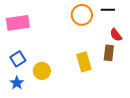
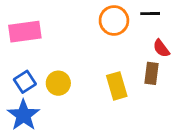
yellow circle: (42, 71) -> (58, 83), moved
blue star: (17, 83) -> (23, 115), size x1.6

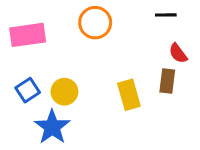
orange circle: (114, 20) -> (95, 23), moved
blue star: (23, 115) -> (52, 127), moved

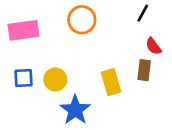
black line: (166, 15) -> (143, 13), turned -60
blue square: (28, 90) -> (23, 78), turned 30
blue star: (52, 127) -> (75, 110), moved

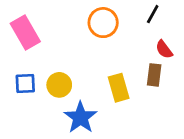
orange circle: (82, 20) -> (103, 23), moved
pink rectangle: (23, 30) -> (25, 32), turned 68

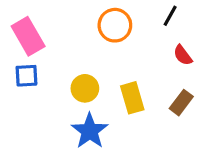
brown rectangle: (154, 75) -> (181, 103), moved, turned 30
blue square: (25, 83) -> (26, 76), moved
yellow circle: (59, 85) -> (85, 88), moved

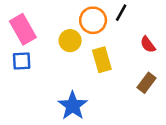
black line: (170, 16) -> (121, 13), moved
yellow circle: (85, 88) -> (70, 41), moved
yellow rectangle: (132, 98) -> (102, 60), moved

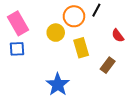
brown rectangle: (147, 83) -> (108, 65), moved

